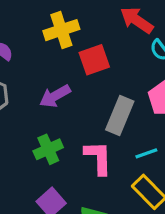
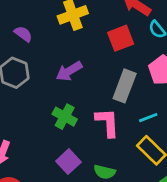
red square: (94, 60) -> (121, 38), moved
green cross: (48, 149) -> (65, 117), turned -35

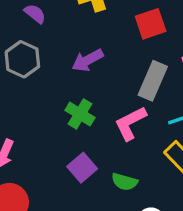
pink L-shape: (107, 122) -> (130, 123), turned -116

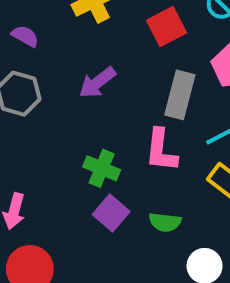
green cross: (80, 114) -> (102, 168), moved
pink L-shape: (130, 123) -> (161, 150), turned -48

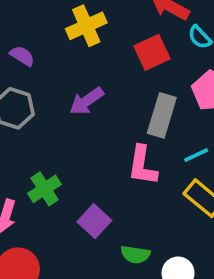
green cross: (102, 168) -> (44, 189), moved, turned 32
green semicircle: (165, 222) -> (135, 254), moved

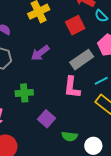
gray rectangle: (162, 115) -> (82, 60), turned 40
green cross: (44, 189) -> (24, 93), moved, turned 30

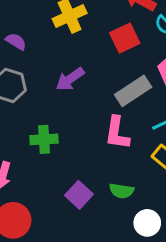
purple square: (47, 119) -> (79, 195), moved
green semicircle: (70, 136) -> (122, 191), moved

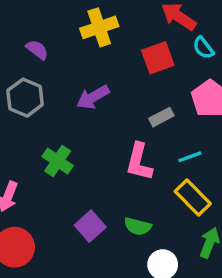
gray rectangle: (133, 91) -> (161, 117), size x0.6
green cross: (44, 139) -> (58, 161), turned 32

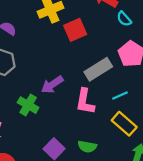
red square: (158, 58) -> (75, 30), moved
purple arrow: (93, 97) -> (52, 85), moved
gray rectangle: (161, 117) -> (98, 69), size x1.6

